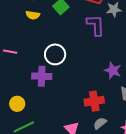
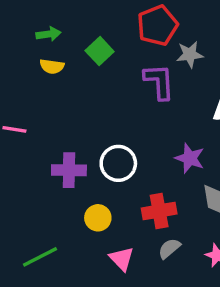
white circle: (55, 54) -> (118, 163), moved
yellow circle: (17, 104) -> (98, 218), moved

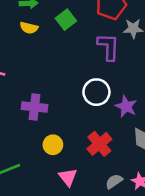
white circle: (118, 163) -> (96, 92), moved
red cross: (159, 211) -> (99, 144), turned -35
gray semicircle: (169, 248) -> (114, 181), moved

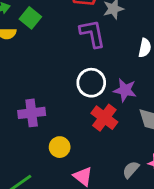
green square: (66, 20) -> (30, 18), moved
red cross: (99, 144) -> (104, 118), moved

